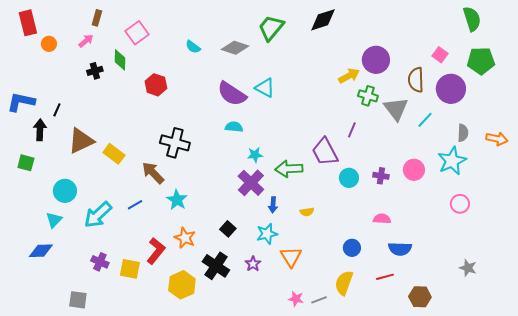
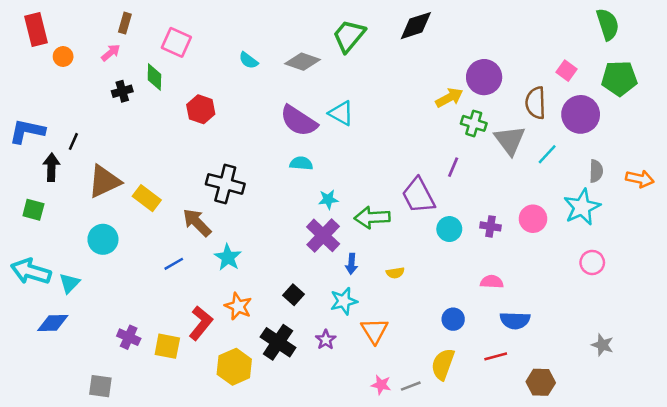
pink square: (137, 33) -> (176, 42), turned -30
cyan circle: (65, 191) -> (103, 239), moved
cyan arrow: (98, 215) -> (31, 272), moved, turned 60

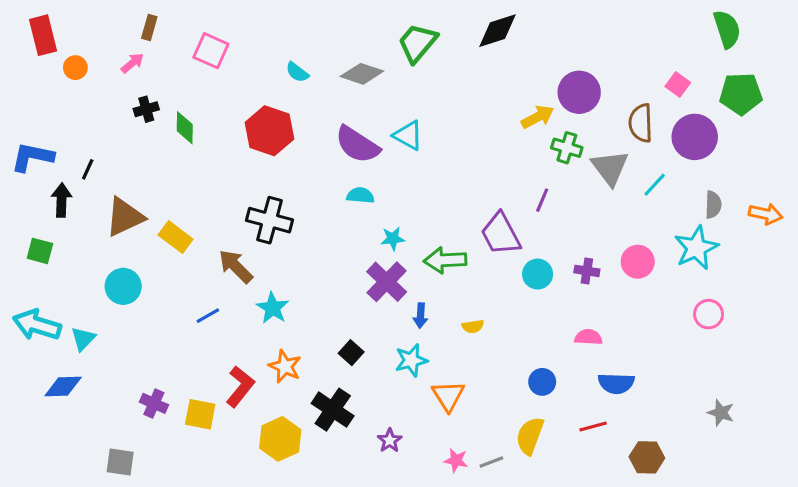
green diamond: (154, 77) -> (185, 128), moved
red hexagon: (201, 109) -> (269, 131), moved, size x1.4
purple star: (326, 340) -> (390, 440), moved

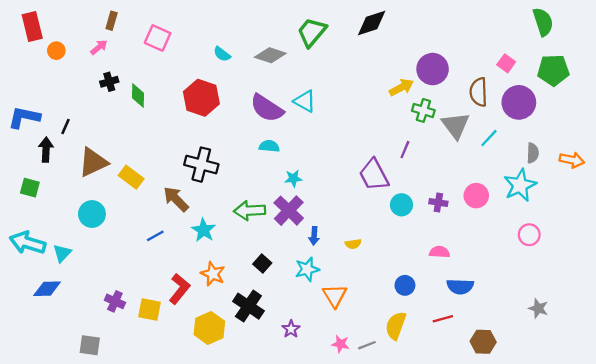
green arrow: (445, 260) -> (250, 211), moved

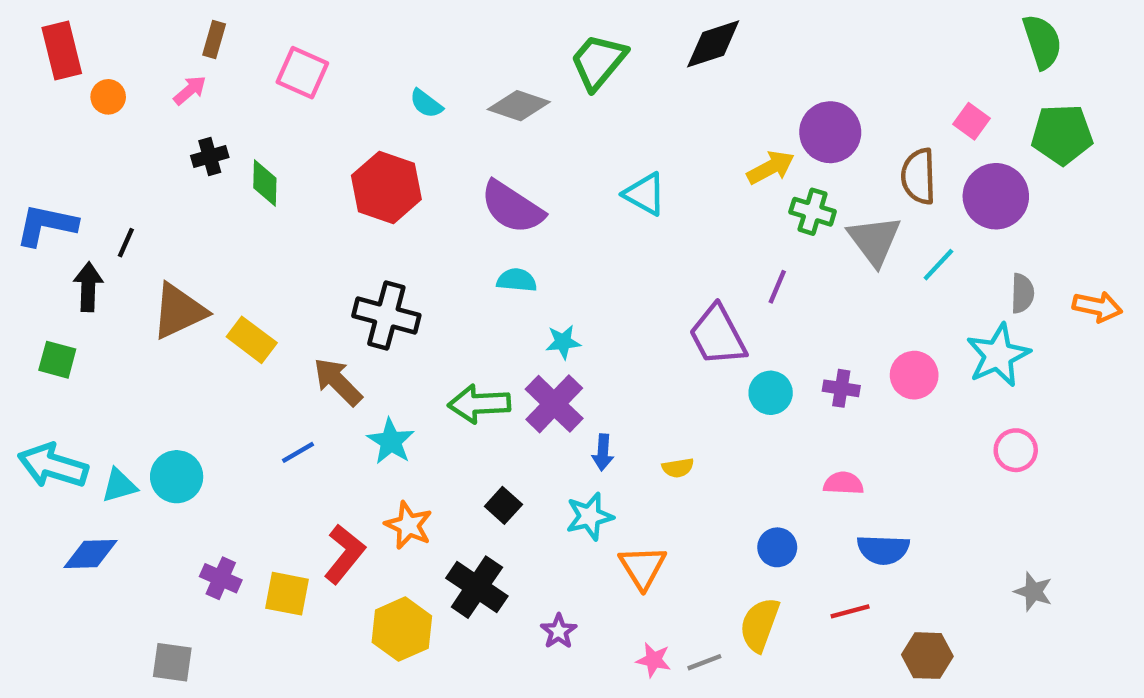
cyan triangle: (305, 101) -> (645, 194), moved
cyan circle: (92, 214) -> (177, 477), moved
cyan triangle: (62, 253) -> (119, 486), turned 30

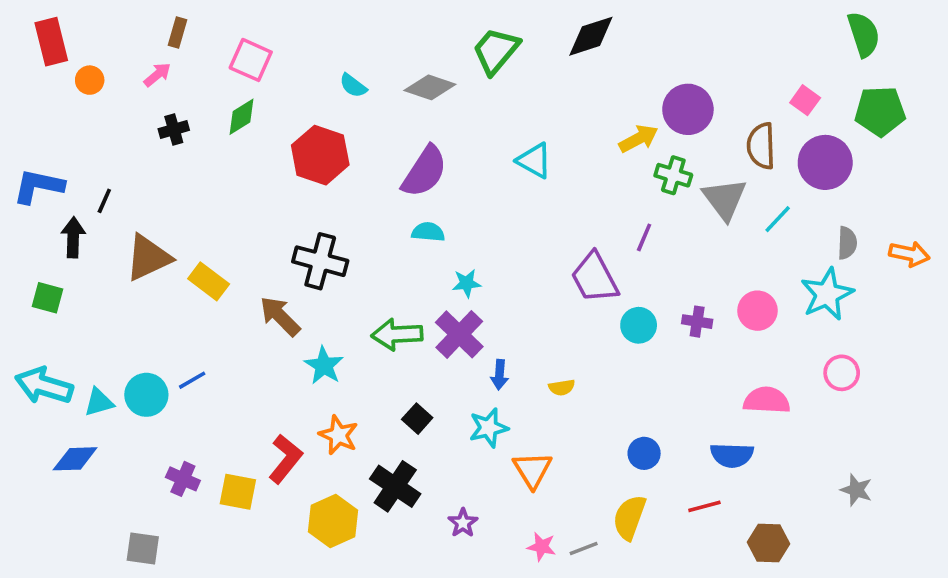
green diamond: (265, 183) -> (242, 117), moved, turned 57
purple semicircle: (512, 207) -> (424, 172), turned -90
blue line: (298, 452) -> (192, 380), moved
pink semicircle: (843, 483) -> (767, 400), moved, size x1.4

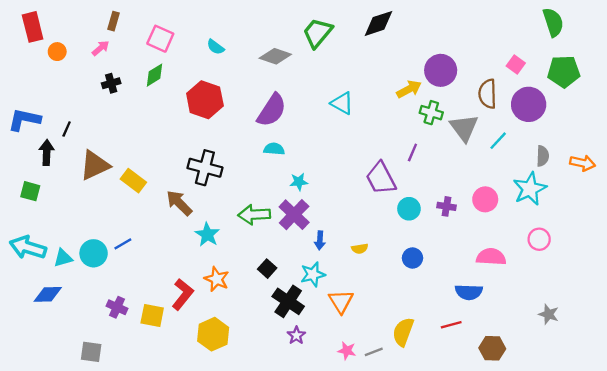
cyan semicircle: (353, 86) -> (215, 47), moved
blue circle: (644, 453) -> (412, 258), moved
black cross: (395, 486) -> (288, 301), moved

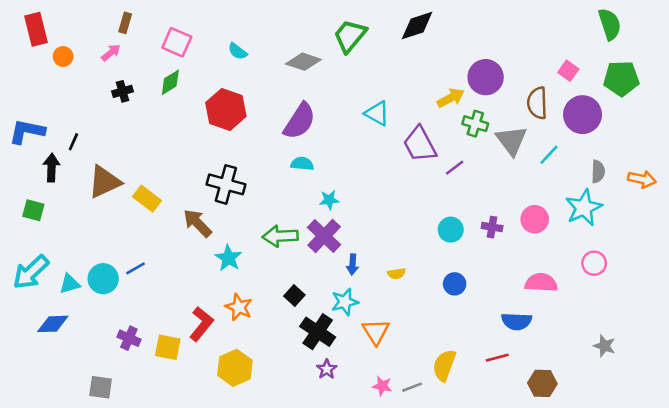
purple line: (412, 152) -> (455, 168), turned 30
purple trapezoid: (381, 178) -> (420, 144), moved
cyan arrow: (28, 247) -> (31, 272), turned -60

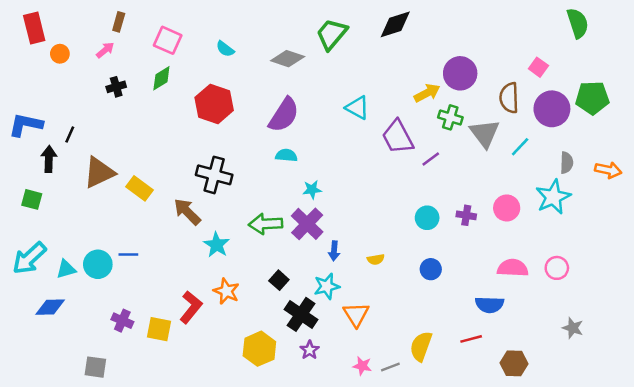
green pentagon: (621, 78) -> (592, 98), moved
pink circle: (594, 263) -> (557, 268), moved
blue line: (135, 268) -> (128, 254), turned 30
yellow hexagon: (235, 368) -> (259, 349), moved

